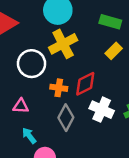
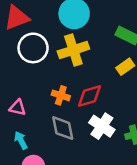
white circle: (32, 64) -> (33, 48), moved
gray diamond: (66, 118) -> (63, 128), turned -50

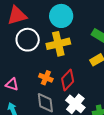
red diamond: (89, 96) -> (68, 80), turned -35

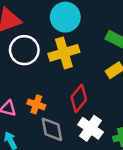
orange cross: (46, 78) -> (36, 104), moved

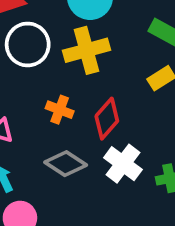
orange cross: (36, 104) -> (60, 110), moved
gray diamond: (52, 129) -> (66, 164), turned -48

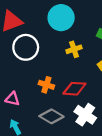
yellow cross: (87, 50) -> (74, 49), moved, size x0.6
red diamond: (107, 119) -> (74, 89), turned 55

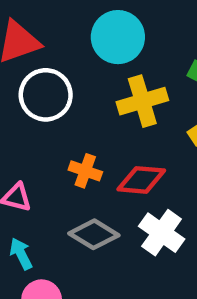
yellow cross: (74, 49) -> (142, 101), size x1.5

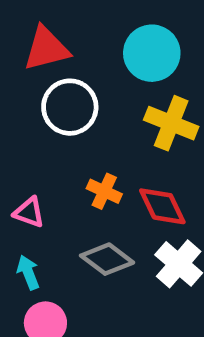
yellow cross: (142, 101) -> (171, 123), turned 33
red diamond: (141, 180) -> (162, 206), turned 54

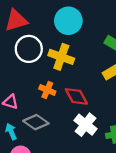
yellow cross: (171, 123) -> (61, 57), moved
gray diamond: (107, 259) -> (36, 122), moved

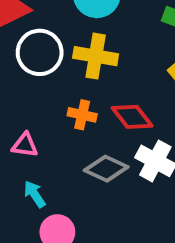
gray diamond: (36, 122) -> (106, 169), moved

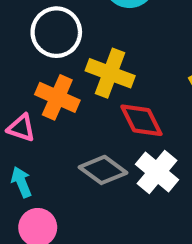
yellow cross: (96, 56) -> (110, 73), moved
orange cross: (82, 115) -> (57, 97), moved, size x1.4

